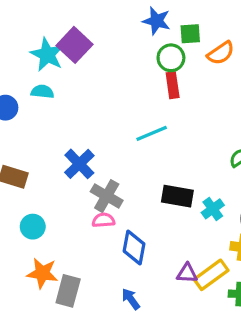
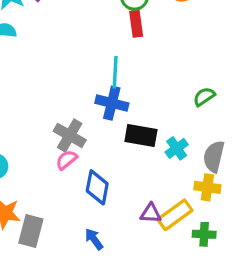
cyan line: (152, 133) -> (115, 72), turned -64
blue cross: (79, 164) -> (112, 103), moved, turned -32
pink semicircle: (103, 220) -> (66, 160), turned -35

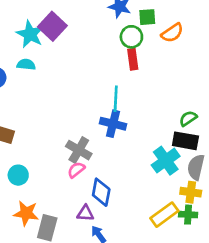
black rectangle: (141, 135) -> (185, 141), moved
cyan cross: (177, 148) -> (166, 161), size x1.5
purple triangle: (151, 213) -> (85, 213), moved
green cross: (204, 234) -> (188, 215), moved

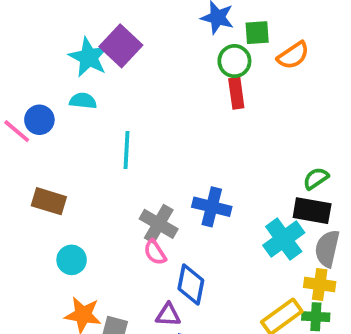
cyan line: (116, 99) -> (126, 150), moved
blue cross: (113, 124) -> (212, 207), moved
pink semicircle: (76, 170) -> (155, 252), turned -84

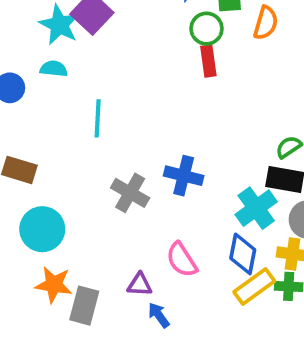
orange semicircle: (293, 55) -> (266, 23), turned -40
pink semicircle: (155, 252) -> (182, 260), moved, size x1.4
cyan circle: (72, 260) -> (42, 229), size x1.5
blue diamond: (191, 284) -> (243, 254), moved

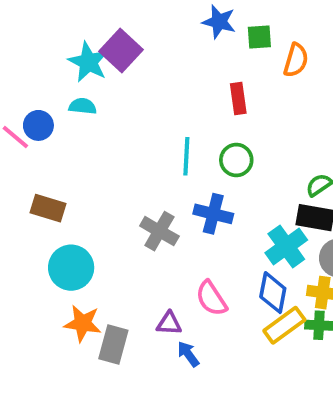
green circle: (206, 29) -> (236, 160), moved
cyan line: (98, 118) -> (186, 156), moved

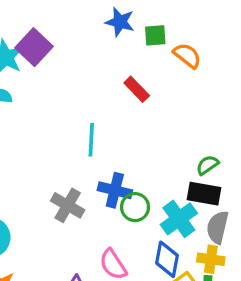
orange semicircle: (296, 60) -> (187, 56), turned -68
red rectangle: (238, 99) -> (137, 89), turned -36
green circle: (236, 160) -> (135, 207), moved

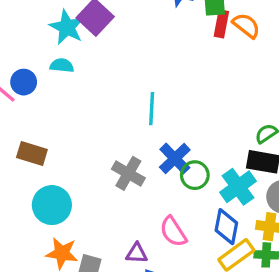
red rectangle: (137, 89) -> (221, 24), moved, turned 55
blue cross: (115, 190) -> (175, 159), turned 32

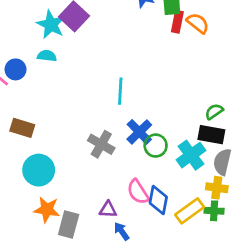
blue diamond: (226, 227) -> (158, 200), moved

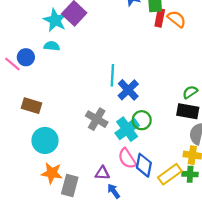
blue cross: (139, 132) -> (128, 90), moved
cyan cross: (191, 155) -> (127, 129), moved

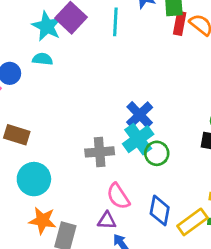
cyan line: (112, 75) -> (115, 22), moved
gray cross: (97, 119) -> (100, 152), turned -35
cyan cross: (127, 129) -> (138, 139), moved
pink semicircle: (127, 158) -> (118, 196), moved

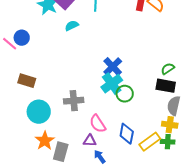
cyan semicircle: (42, 59) -> (72, 26), moved, turned -32
gray cross: (100, 152) -> (74, 101), moved
orange star: (42, 220) -> (45, 141), turned 30

